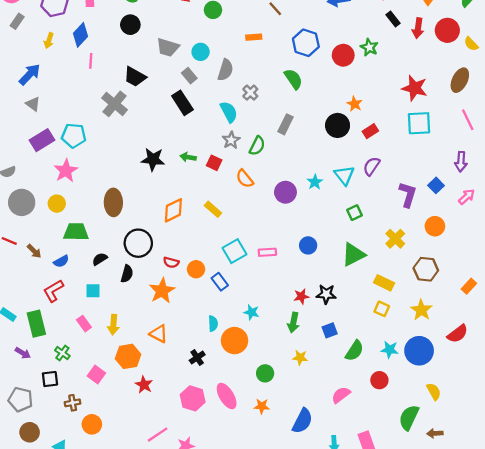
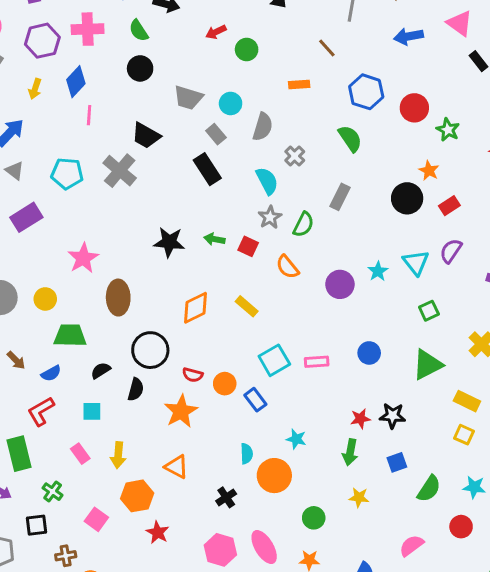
green star: (369, 47) -> (448, 130), moved
cyan pentagon: (74, 136) -> (67, 174), moved
pink star: (66, 171) -> (83, 258), moved

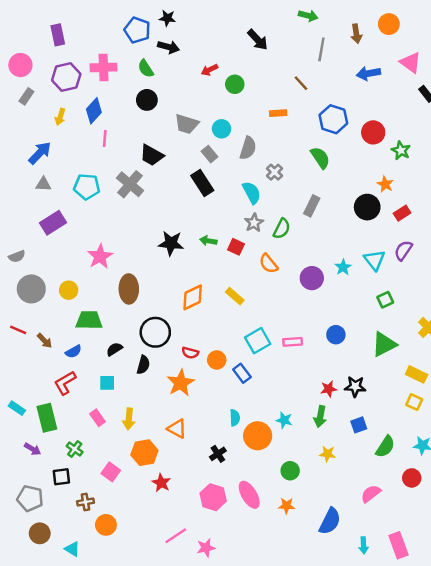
gray triangle: (15, 171) -> (43, 184), turned -35
cyan star: (296, 439) -> (284, 420), moved

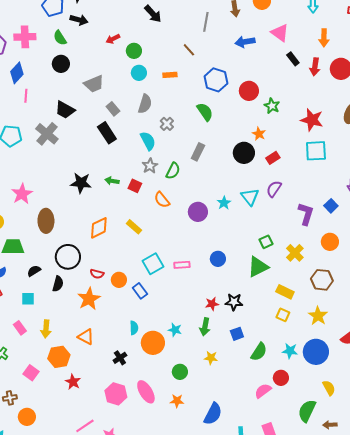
gray trapezoid: (187, 124) -> (94, 84), turned -40
cyan circle: (222, 129) -> (139, 73), moved
green square: (385, 300) -> (266, 242), moved
pink semicircle: (371, 494) -> (263, 391), moved

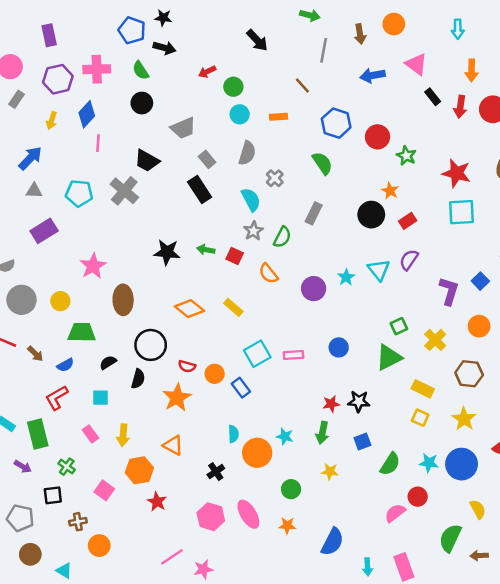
orange diamond: (99, 228) -> (189, 309), turned 65

